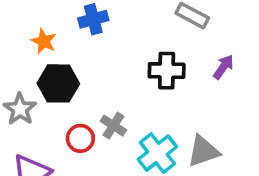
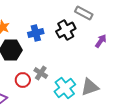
blue cross: (93, 19) -> (36, 33), moved
black cross: (167, 71) -> (66, 30), moved, turned -30

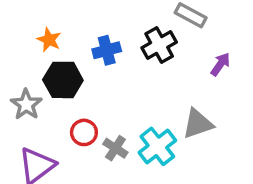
gray cross: (41, 73) -> (115, 148), moved
gray triangle: (90, 87) -> (198, 124), moved

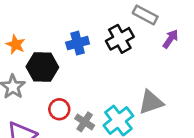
orange star: (49, 40) -> (16, 44), moved
purple arrow: (220, 64) -> (171, 39), moved

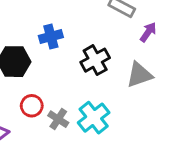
black cross: (120, 39) -> (95, 60), moved
gray triangle: (151, 102) -> (139, 75), moved

